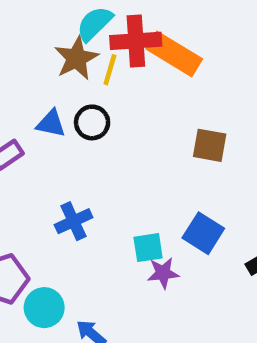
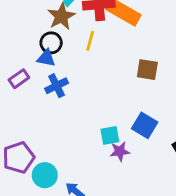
yellow line: (110, 70) -> (90, 41), moved
black circle: (92, 122) -> (51, 43), moved
blue cross: (74, 221) -> (57, 86), moved

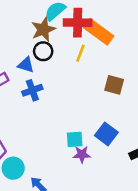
yellow line: (90, 41) -> (80, 53), moved
black circle: (51, 43) -> (43, 51), moved

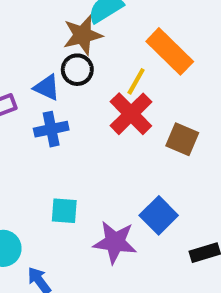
red cross: (78, 23) -> (131, 114), moved, turned 36
cyan square: (75, 139) -> (64, 211), moved
purple star: (82, 154) -> (115, 242), size x1.5

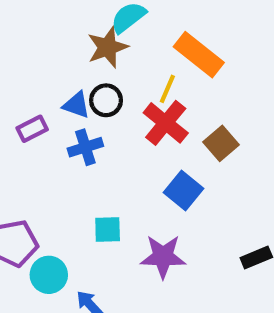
black circle: (77, 70) -> (106, 100), moved
brown square: (182, 139) -> (221, 143), turned 32
blue square: (159, 215) -> (183, 191), moved

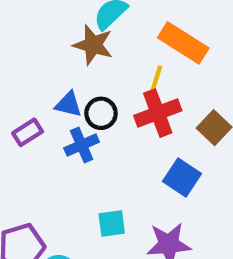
brown star: (107, 47) -> (93, 45), turned -30
black circle: (106, 100) -> (101, 113), moved
red cross: (166, 123) -> (158, 113), turned 36

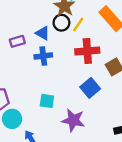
yellow line: (156, 80) -> (78, 24), moved
black circle: (101, 113) -> (61, 23), moved

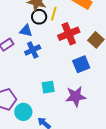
blue square: (90, 88) -> (81, 64), turned 36

